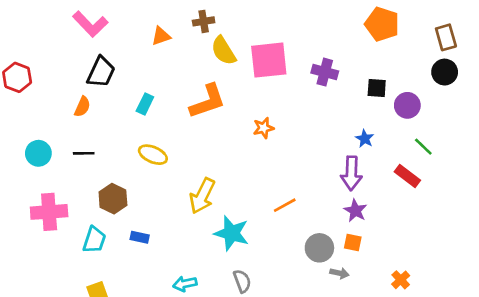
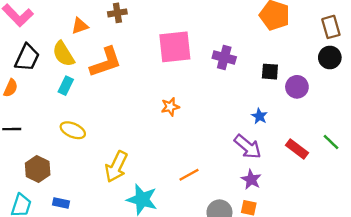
yellow semicircle: (224, 51) -> (63, 54), moved
orange L-shape: (208, 101) -> (106, 62), moved
green line: (423, 147) -> (331, 142), moved
purple arrow: (351, 173) -> (248, 147), turned -52

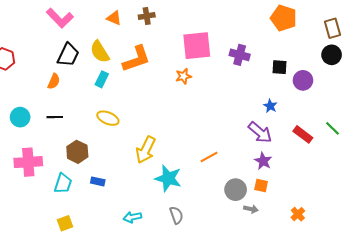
orange triangle: (80, 26) -> (114, 18), moved, turned 42
orange star: (170, 107) -> (183, 76), moved

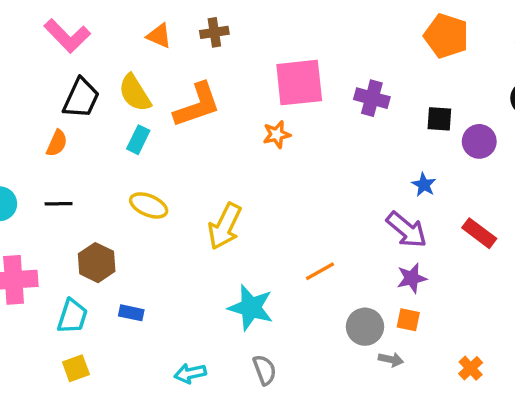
yellow arrow: (146, 150) -> (225, 226), moved
purple star: (263, 161) -> (412, 278), turned 30
yellow square: (65, 223) -> (76, 368), moved

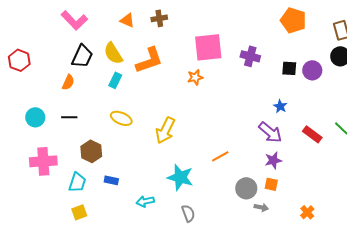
purple circle: (479, 141) -> (312, 70), moved
cyan arrow: (190, 373) -> (145, 201), moved

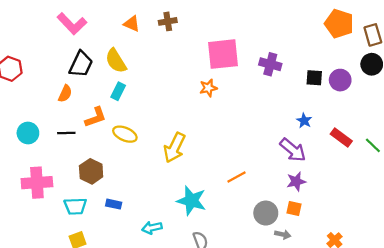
orange pentagon: (293, 20) -> (339, 24), moved
orange L-shape: (149, 60) -> (96, 117), moved, size x0.7
red rectangle: (312, 134) -> (341, 138), moved
cyan trapezoid: (77, 182) -> (75, 206), turned 70

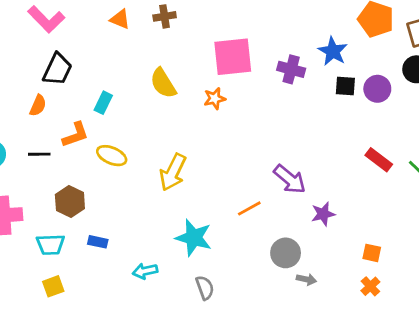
yellow semicircle: (116, 61) -> (163, 83), moved
blue star: (304, 121) -> (333, 51), moved, size x1.5
purple arrow: (293, 150) -> (290, 179), moved
orange square: (294, 209) -> (372, 253), moved

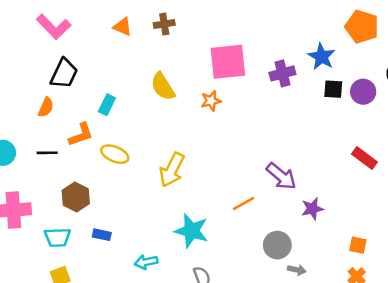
purple cross: (291, 69) -> (282, 73), turned -30

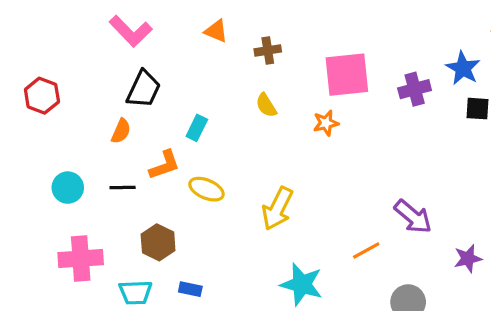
brown cross: (164, 24) -> (268, 50), moved
yellow semicircle: (163, 86) -> (266, 105), size x0.7
purple star: (312, 209) -> (468, 259), moved

